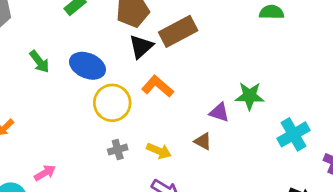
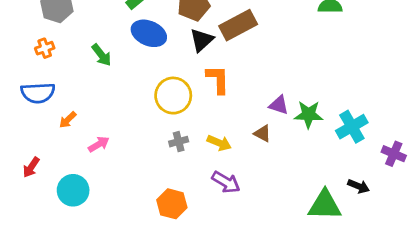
blue ellipse: (87, 66) -> (149, 33), moved
orange L-shape: (158, 86) -> (218, 79), turned 48
green star: (250, 96) -> (309, 114), moved
pink arrow: (45, 173) -> (99, 144), moved

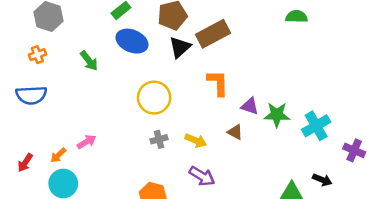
orange L-shape: (218, 79) -> (218, 83), moved
orange arrow: (68, 120) -> (58, 155), moved

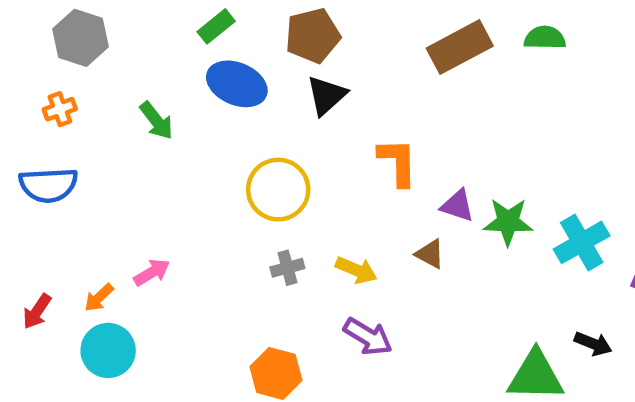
brown rectangle: (213, 34) -> (460, 47), moved

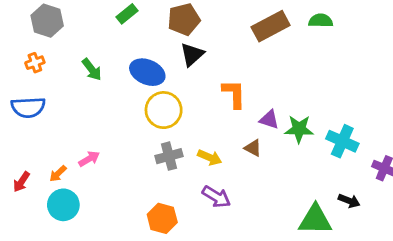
blue ellipse: (237, 84) -> (147, 72), moved
cyan cross: (582, 242) -> (342, 141), turned -36
gray cross: (287, 268) -> (169, 156), size x1.4

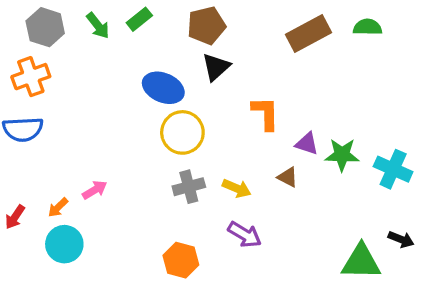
orange cross: (35, 63) -> (31, 77), size x1.6
green arrow: (92, 69) -> (98, 26), moved

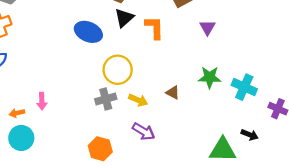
orange L-shape: (265, 113) -> (154, 28), moved
yellow circle: (182, 132) -> (118, 70), moved
purple triangle: (307, 144) -> (207, 28), moved, turned 42
pink arrow: (95, 190) -> (42, 101), turned 119
orange arrow: (58, 207) -> (17, 113), turned 32

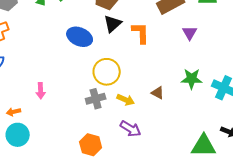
pink arrow: (42, 101) -> (41, 91), moved

